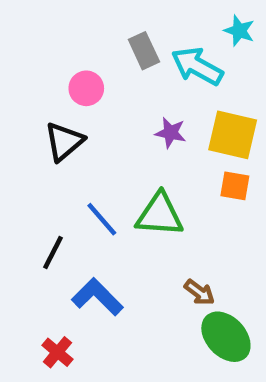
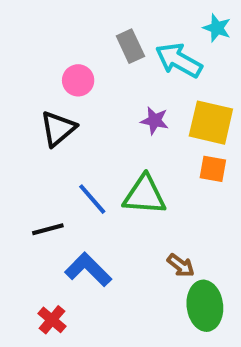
black line: (53, 252) -> (48, 229), turned 48
green ellipse: (226, 337) -> (205, 306), turned 36

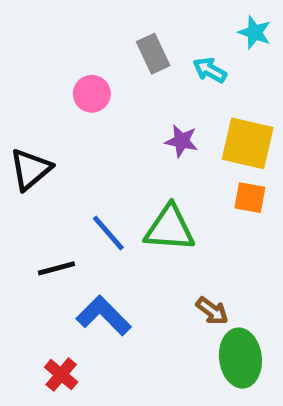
cyan arrow: (179, 60) -> (210, 70), size x0.6
black triangle: (58, 129) -> (30, 169), moved

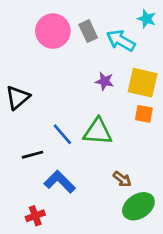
cyan arrow: (210, 70) -> (121, 41), size x1.5
pink circle: (92, 94) -> (53, 31), moved, size x1.6
green ellipse: (240, 358) -> (138, 206), turned 64
red cross: (61, 375) -> (35, 216), turned 30

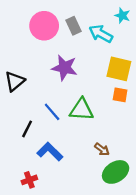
purple star: (104, 81) -> (65, 68), moved, size x1.6
black line: (32, 155) -> (27, 129), turned -48

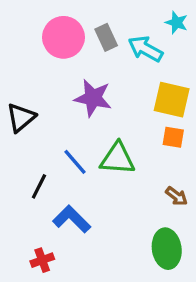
brown arrow: (102, 149) -> (177, 196), moved
green ellipse: (116, 172) -> (167, 249), turned -65

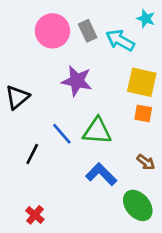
blue L-shape: (72, 219) -> (101, 174), moved
green ellipse: (167, 249) -> (138, 205), turned -32
red cross: (42, 260) -> (35, 215), turned -30

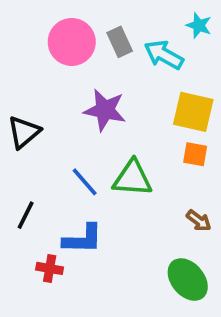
black line: (32, 154) -> (26, 215), moved
blue L-shape: (101, 174) -> (83, 239), moved, turned 136
red cross: (35, 215) -> (50, 268), moved, turned -30

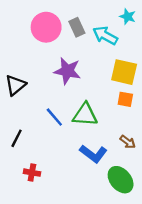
blue L-shape: (83, 239) -> (93, 154), moved, turned 36

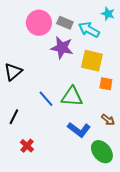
gray rectangle: (77, 27) -> (65, 23), turned -42
purple star: (67, 71) -> (62, 48), moved
yellow square: (124, 72) -> (92, 61), moved
red cross: (32, 173) -> (27, 146), turned 32

